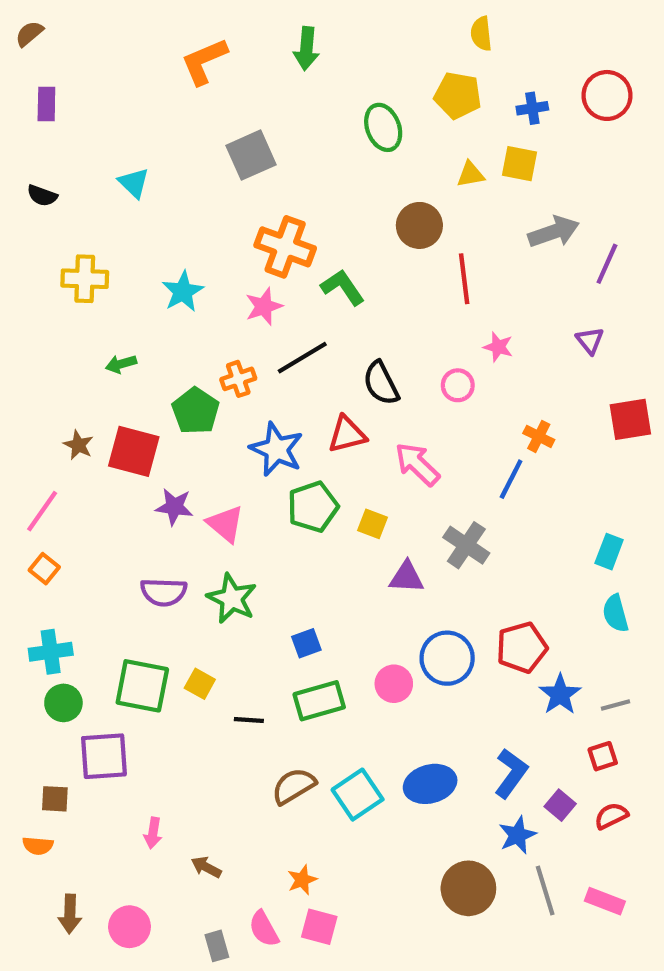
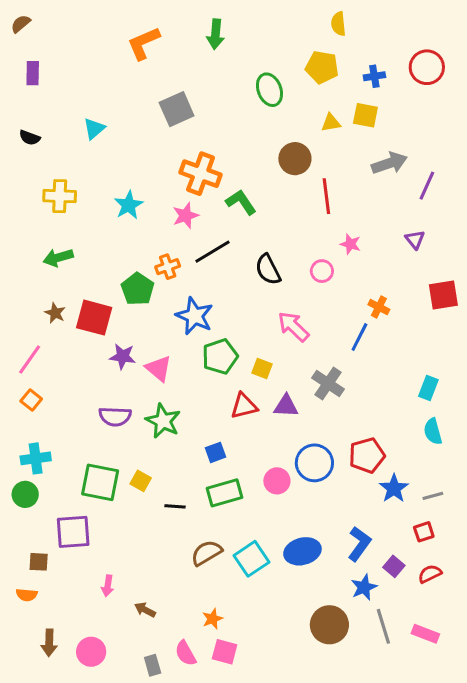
cyan triangle: (134, 183) -> (94, 129), turned 35
green arrow: (121, 364) -> (58, 258), moved, size x1.4
red triangle: (347, 434) -> (244, 406), moved
green circle: (63, 703) -> (25, 494), moved

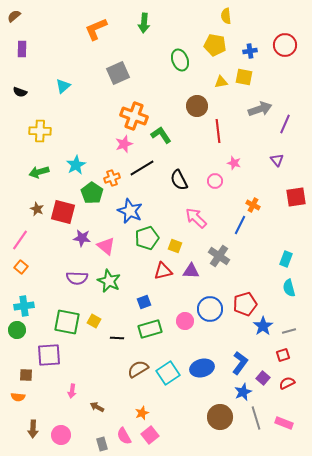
cyan star: (129, 205) -> (76, 165), moved
pink square: (225, 652) -> (150, 435), turned 36

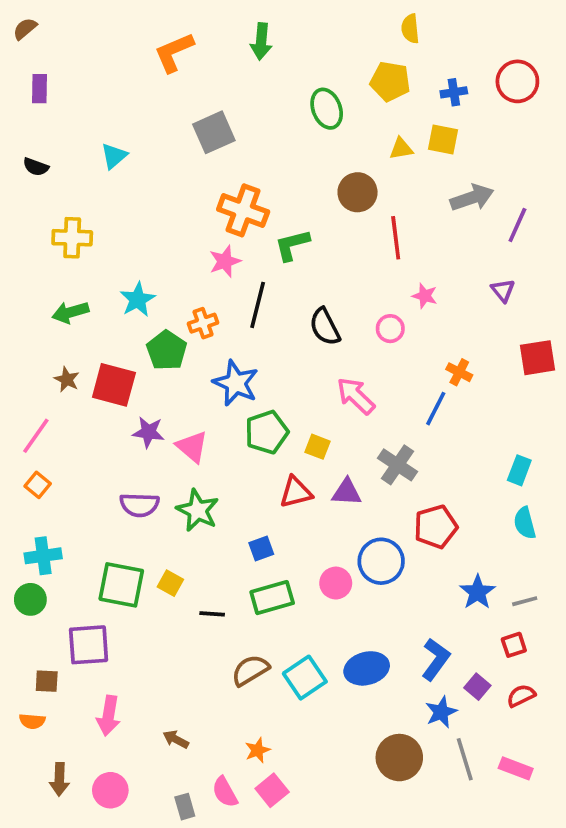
green L-shape: (161, 135) -> (292, 245), turned -70
black line: (142, 168) -> (258, 305), turned -45
red pentagon: (245, 304) -> (436, 527), moved
pink arrow: (72, 391) -> (109, 716), moved, size x1.5

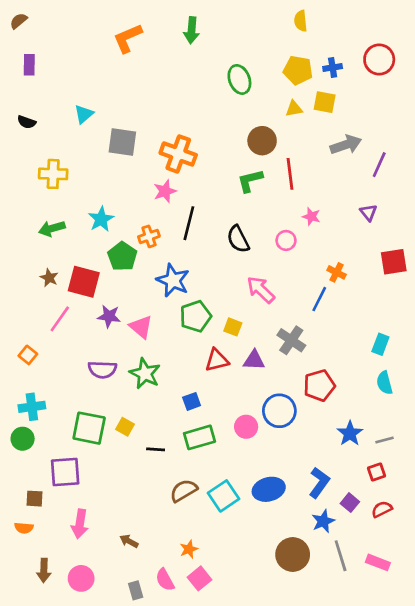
yellow pentagon: (390, 81) -> (298, 70), moved
gray square: (214, 132) -> (122, 142), moved, turned 32
green L-shape: (292, 245) -> (250, 181), moved
pink line: (36, 436) -> (60, 319), moved

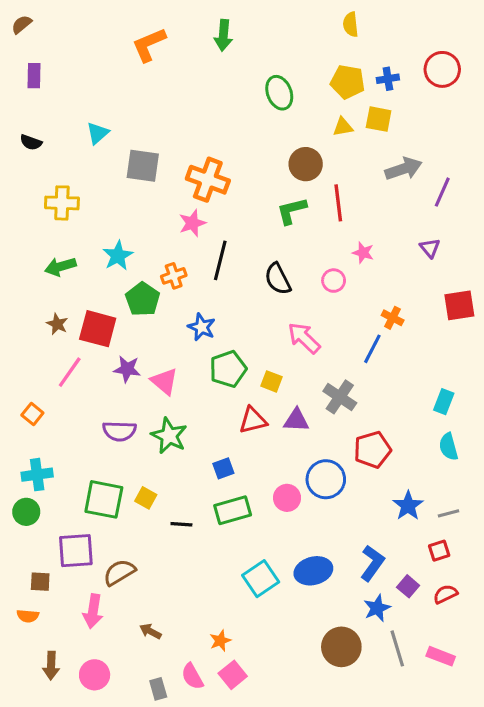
blue star: (173, 280) -> (202, 327), size x0.7
brown semicircle: (184, 491) -> (119, 572), moved

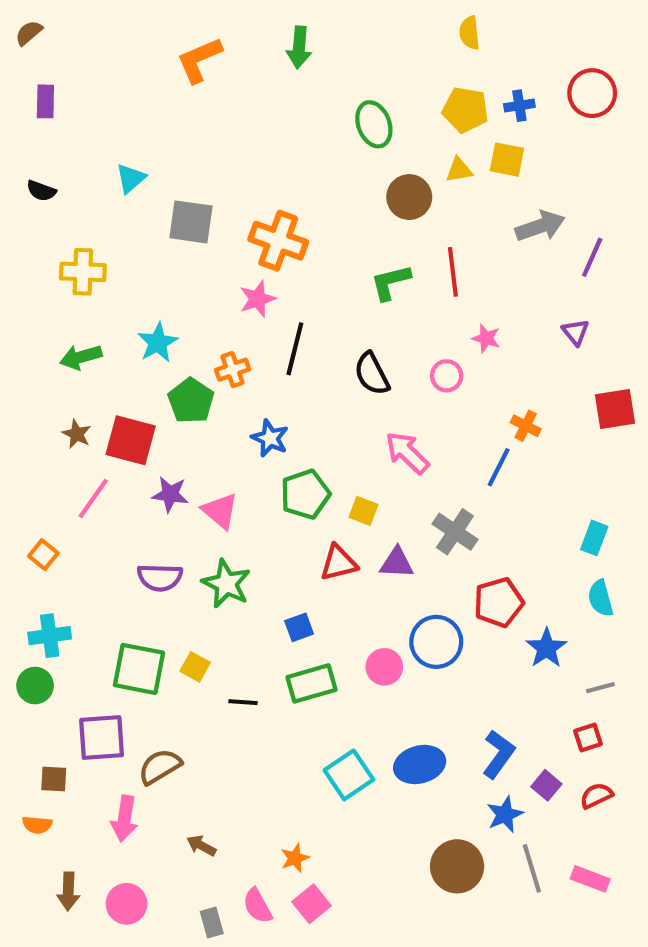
brown circle: (306, 164) -> (409, 197), moved
blue star: (408, 506) -> (546, 648), moved

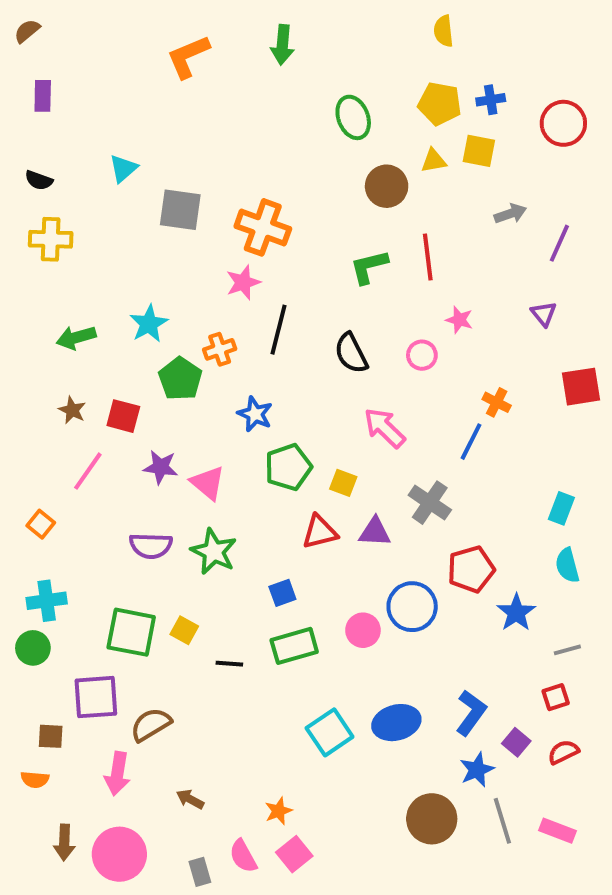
red circle: (592, 93) -> (563, 123), moved
gray arrow: (540, 226) -> (510, 214), size x0.7
yellow cross: (83, 272) -> (51, 239), moved
red square: (131, 440) -> (123, 416), size x0.7
pink circle: (127, 904) -> (119, 854), size x1.4

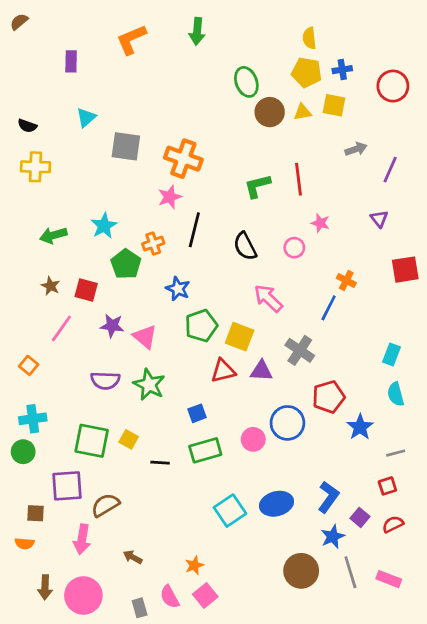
yellow semicircle: (444, 31) -> (309, 38), moved
purple rectangle: (43, 96) -> (71, 61), moved
brown circle: (387, 186) -> (270, 112), moved
yellow square: (343, 483) -> (240, 337), size x1.5

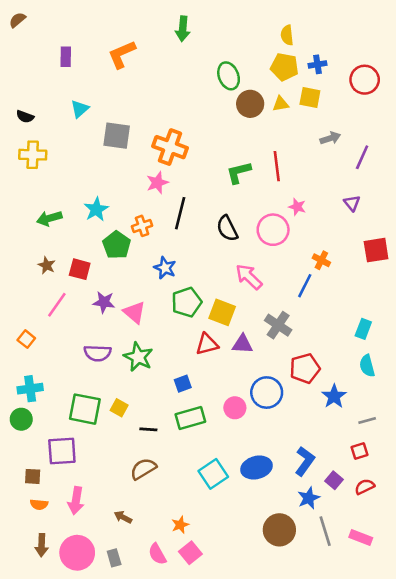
orange L-shape: (131, 39) -> (122, 54), moved
pink circle: (294, 248) -> (273, 230), size x1.6
brown semicircle: (105, 505) -> (143, 469), moved
orange semicircle: (25, 543) -> (39, 504), moved
gray rectangle: (140, 608) -> (114, 558), moved

